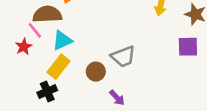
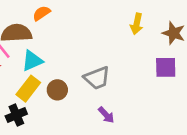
brown circle: (96, 72) -> (57, 90), moved
purple arrow: (117, 98) -> (106, 115), moved

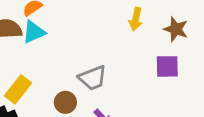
cyan triangle: (32, 61) -> (34, 32), moved
brown circle: (57, 90) -> (65, 102), moved

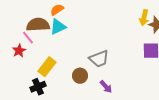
yellow arrow: (136, 19) -> (144, 18), moved

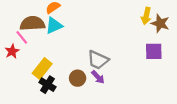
gray trapezoid: (99, 59) -> (98, 60), turned 45
black cross: (38, 87) -> (47, 85), moved, turned -35
purple arrow: (106, 87) -> (98, 77), moved

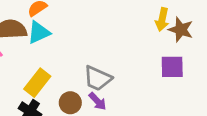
yellow rectangle: (42, 68) -> (37, 83), moved

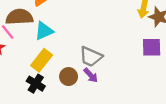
cyan triangle: (39, 32) -> (44, 31), moved

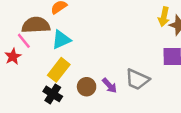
gray trapezoid: (91, 57) -> (137, 79), moved

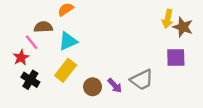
brown semicircle: (36, 25) -> (43, 27), size x0.7
gray trapezoid: (137, 79) -> (142, 80), turned -50
black cross: (53, 94) -> (30, 80), moved

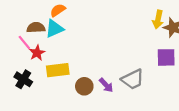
cyan triangle: (68, 41) -> (54, 29), moved
red star: (21, 57) -> (37, 53), moved
yellow rectangle: (66, 70) -> (58, 70), turned 45

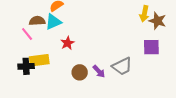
red star: (37, 53) -> (68, 43), moved
yellow rectangle: (58, 70) -> (39, 60), moved
black cross: (23, 79) -> (26, 66), turned -35

